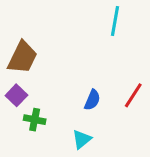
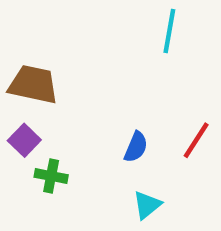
brown trapezoid: (22, 57) -> (33, 85), turned -104
cyan triangle: (82, 139) -> (147, 205), moved

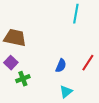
green cross: (51, 176) -> (23, 79), turned -32

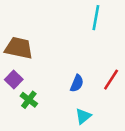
green cross: (23, 79) -> (29, 100), turned -32

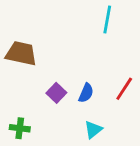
purple square: (14, 80) -> (56, 93), moved
green cross: (29, 100) -> (20, 128), moved, turned -30

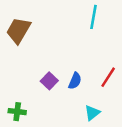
brown trapezoid: (21, 53) -> (18, 30), moved, turned -72
cyan triangle: (93, 130) -> (92, 113), moved

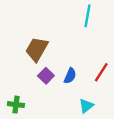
brown trapezoid: (18, 30) -> (37, 49), moved

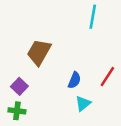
purple square: (46, 76) -> (19, 86), moved
cyan triangle: (86, 106) -> (83, 103), moved

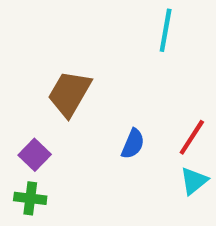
cyan triangle: (83, 103) -> (194, 181), moved

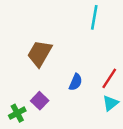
purple square: (35, 155) -> (40, 101), moved
green cross: (30, 198) -> (17, 113), turned -35

